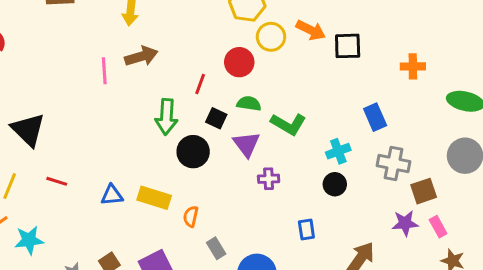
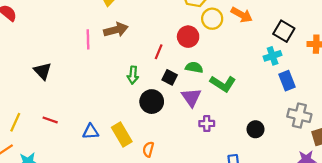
black square: (348, 46) -> (284, 31), moved, turned 30
green arrow: (166, 117) -> (133, 75), size x0.7
black triangle: (28, 130) -> (43, 71), moved, size x0.7
cyan cross: (338, 151) -> (273, 56), moved
yellow rectangle: (154, 198) -> (122, 135), turned 40

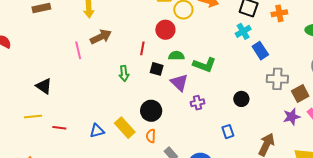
black circle: (152, 102) -> (151, 111), moved
yellow line: (15, 122) -> (33, 117), moved, turned 72

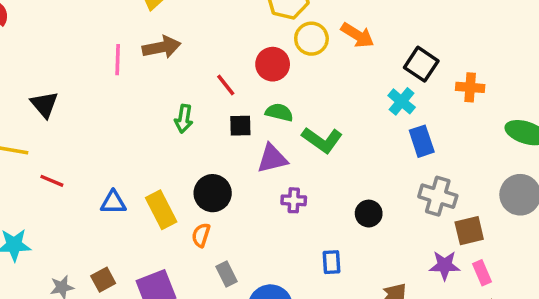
cyan cross: (243, 31) -> (402, 101), turned -35
red line: (142, 48) -> (226, 85), turned -64
black square: (157, 69) -> (240, 126), turned -32
purple triangle: (179, 83) -> (272, 159), turned 48

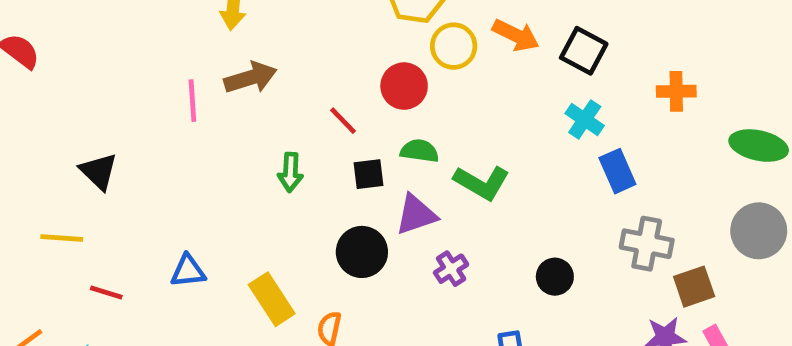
black square: (421, 64) -> (584, 51), moved
red line: (52, 181) -> (106, 293), moved
black circle: (213, 193) -> (362, 252), moved
purple cross: (294, 200) -> (451, 269), turned -30
blue triangle: (113, 202) -> (188, 271), moved

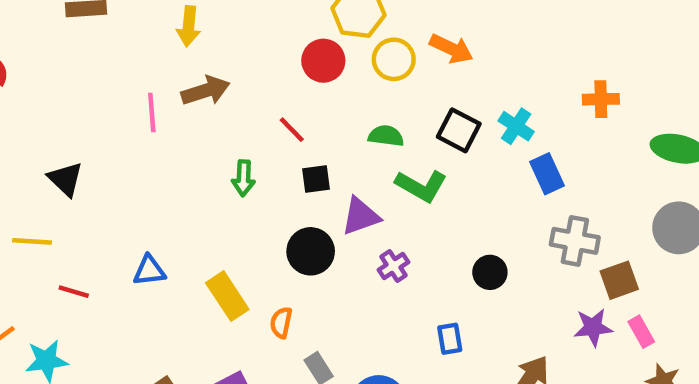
black square: (584, 51) -> (459, 130), moved
red circle: (404, 86) -> (323, 61), moved
green semicircle: (420, 151) -> (386, 136), moved

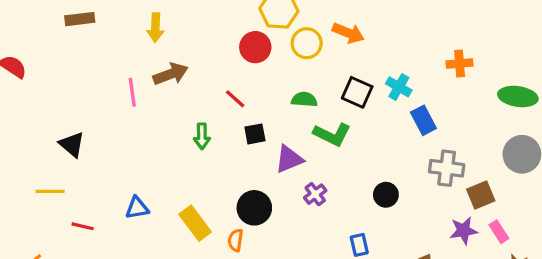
black circle: (311, 251) -> (254, 208), moved

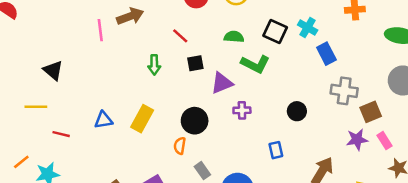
purple cross: (315, 194) -> (242, 110), turned 35
yellow rectangle: (195, 223) -> (142, 119), moved, turned 65

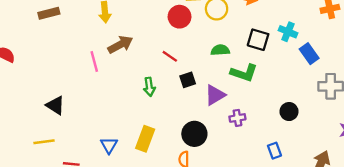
blue triangle: (103, 120) -> (109, 145), turned -42

